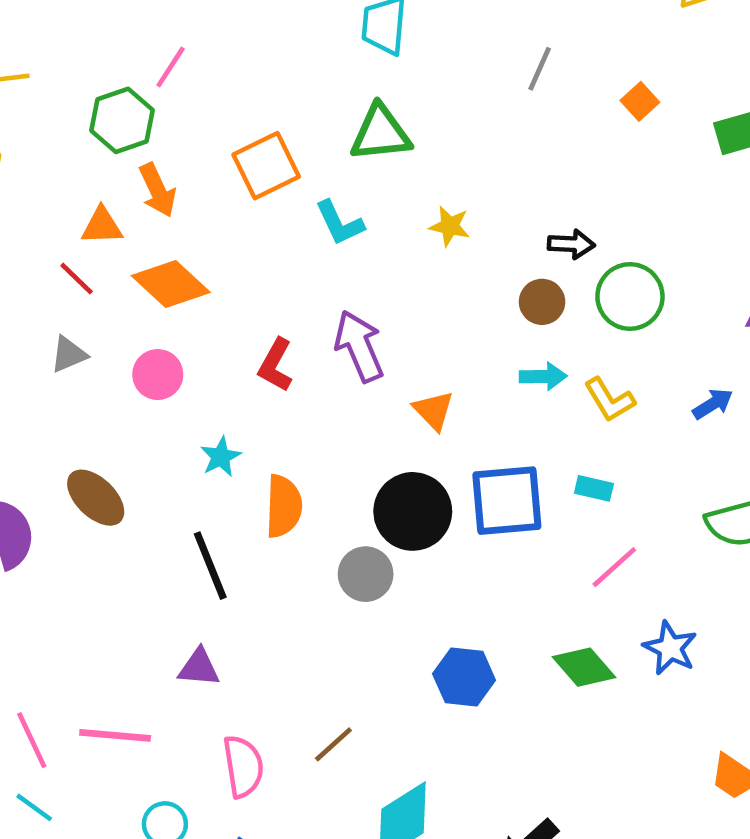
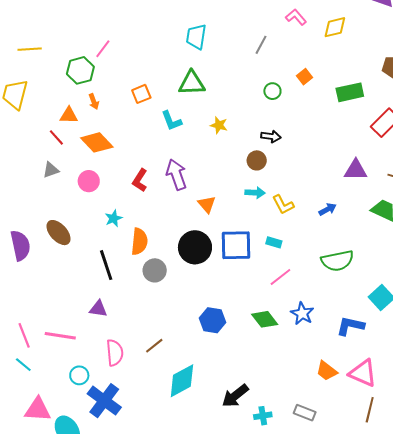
gray line: (540, 69) -> (261, 45), moved
orange square: (266, 166) -> (141, 94), size x0.7
orange arrow: (158, 190) -> (94, 102), size x0.7
green circle: (630, 297) -> (272, 91), moved, size x0.6
gray circle: (366, 574) -> (155, 270), moved

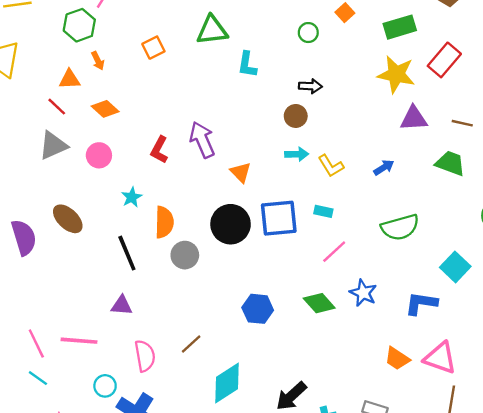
cyan L-shape: (171, 121) -> (247, 65), moved, turned 35
yellow star: (219, 125) -> (396, 74), moved, size x1.8
orange diamond: (97, 142) -> (105, 109), size x0.7
gray triangle: (51, 170) -> (53, 145), size x1.5

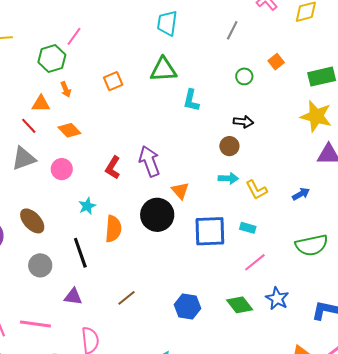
black circle: (231, 224) -> (157, 215), moved
gray circle: (185, 255) -> (40, 265), moved
brown line: (191, 344) -> (126, 298), moved

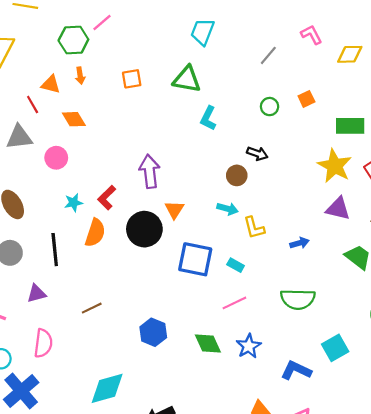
red L-shape: (113, 168) -> (107, 198), moved
purple triangle: (73, 297) -> (36, 294), turned -36

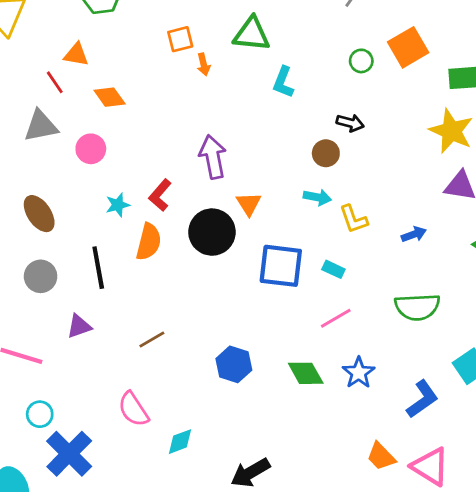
orange arrow: (80, 76) -> (204, 64), moved
orange square: (306, 99) -> (408, 47), size x1.8
pink semicircle: (43, 343) -> (133, 409), moved, turned 144
blue L-shape: (296, 370) -> (422, 399), turned 124
cyan diamond: (107, 388) -> (180, 442), size x0.6

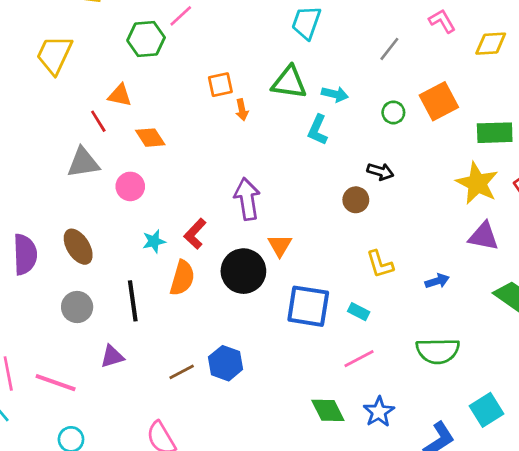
cyan arrow: (317, 197) -> (335, 94), moved
blue hexagon: (234, 364) -> (226, 363), moved

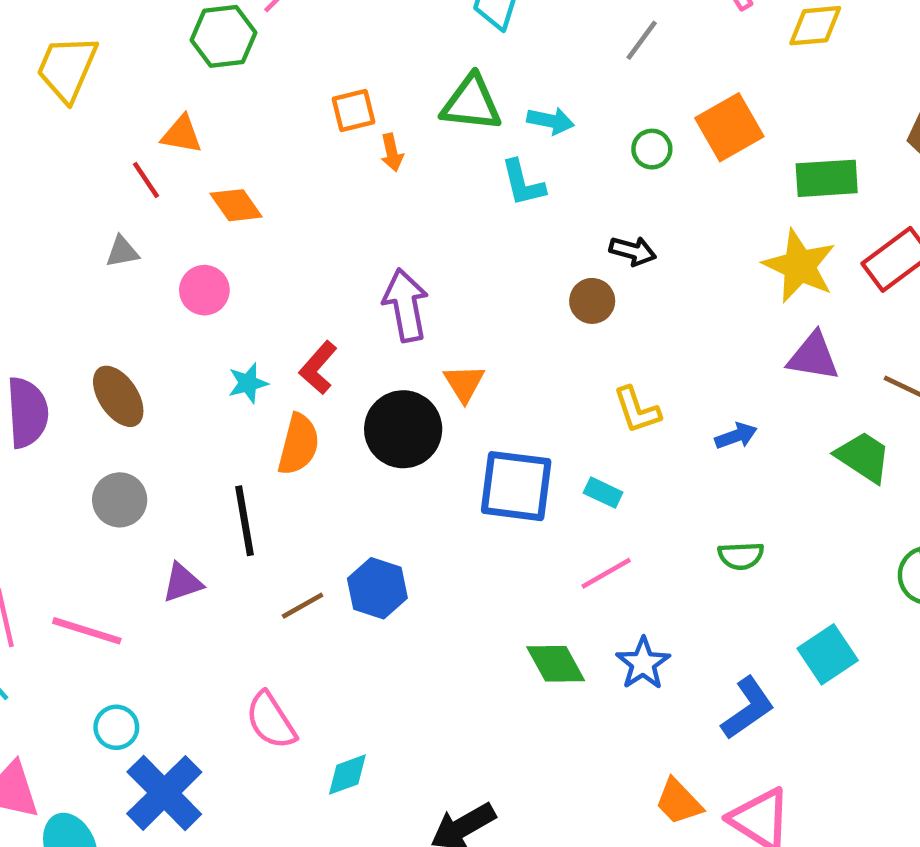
cyan L-shape: (318, 130) -> (523, 183), turned -36
gray triangle: (83, 163) -> (122, 252), size x0.6
black line: (133, 301) -> (245, 521), moved
green semicircle: (438, 351) -> (741, 556), size x0.6

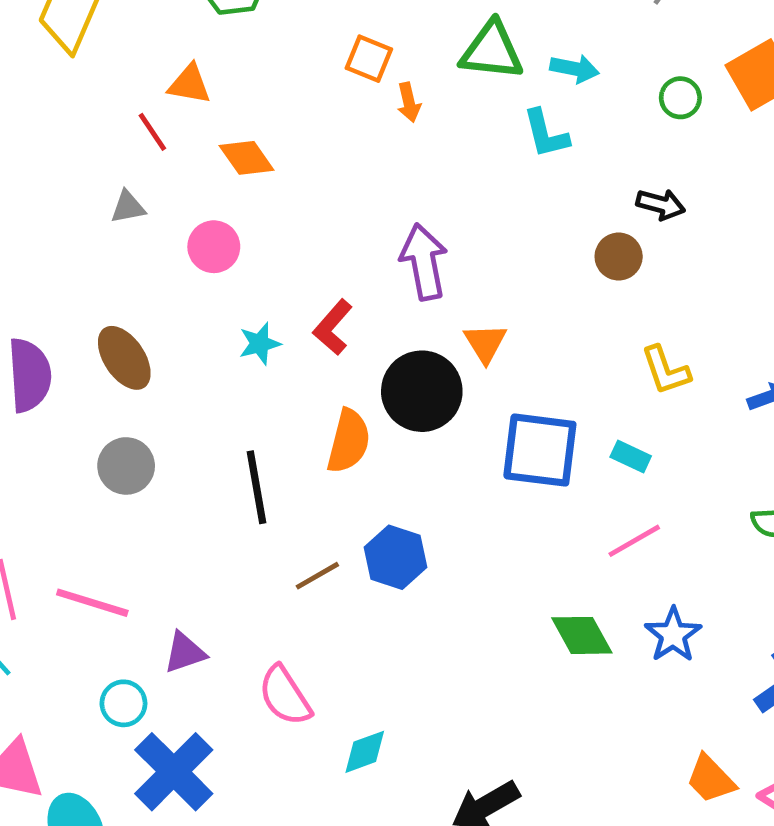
orange square: (354, 111) -> (369, 59), turned 36
orange semicircle: (299, 444) -> (349, 441), moved
purple triangle: (182, 583) -> (185, 653), moved

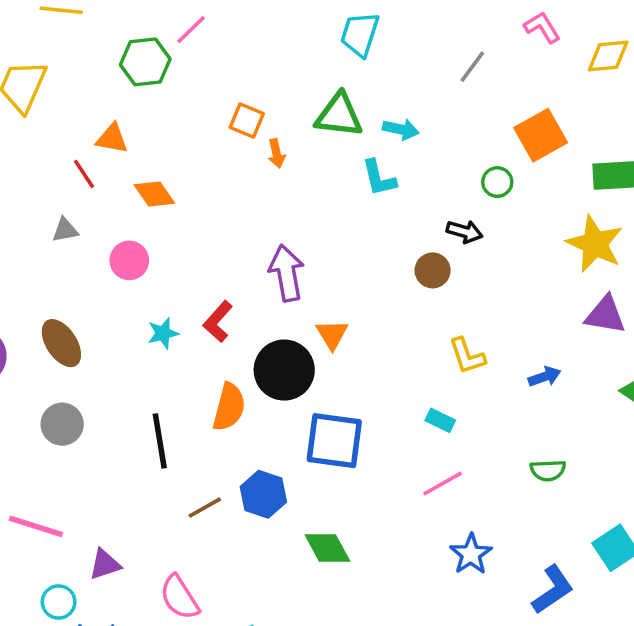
green circle: (680, 98) -> (497, 182), moved
blue square: (540, 450) -> (334, 441), moved
green diamond: (582, 635) -> (327, 548), moved

